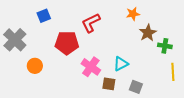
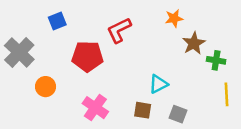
pink cross: (91, 67) -> (95, 108), moved

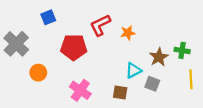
orange star: (174, 18) -> (128, 33), moved
brown star: (194, 43) -> (159, 57), moved
gray square: (178, 114) -> (152, 84), moved

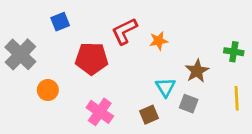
green cross: (182, 50) -> (234, 52), moved
cyan triangle: (133, 70) -> (165, 87), turned -35
brown square: (120, 93) -> (149, 115), turned -32

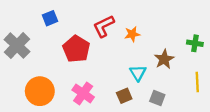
red pentagon: (92, 59) -> (76, 49), turned 30
orange circle: (48, 90) -> (40, 91), moved, size x1.6
gray square: (189, 104) -> (157, 98), moved

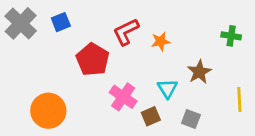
green cross: (195, 43) -> (231, 36), moved
gray cross: (17, 46) -> (21, 23), moved
pink cross: (83, 93) -> (123, 97), moved

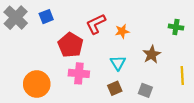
cyan triangle: (167, 89) -> (118, 63), moved
pink cross: (123, 97) -> (79, 73), moved, turned -30

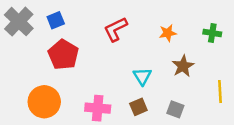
orange star: (122, 31) -> (168, 33), moved
red pentagon: (70, 45) -> (63, 55), moved
pink cross: (79, 73) -> (98, 108), moved

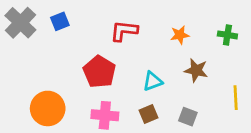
red L-shape: (116, 29) -> (124, 31), turned 32
red pentagon: (63, 55) -> (99, 72), moved
brown star: (183, 66) -> (196, 70), turned -30
cyan triangle: (142, 76) -> (153, 81), turned 42

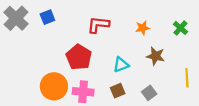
green cross: (227, 35) -> (180, 28), turned 32
orange circle: (48, 108) -> (54, 86), moved
gray square: (188, 117) -> (149, 93), turned 32

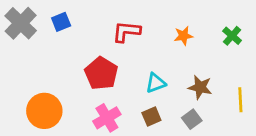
brown star: (156, 56) -> (200, 87), moved
orange circle: (54, 86) -> (44, 111), moved
pink cross: (83, 92) -> (107, 118), turned -36

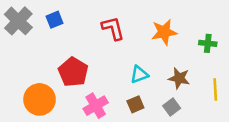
red L-shape: (126, 32) -> (113, 28), turned 70
orange star: (183, 36) -> (164, 32), size x1.5
green cross: (232, 36) -> (208, 43), moved, turned -35
red pentagon: (101, 73) -> (73, 72), moved

